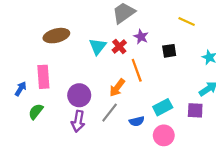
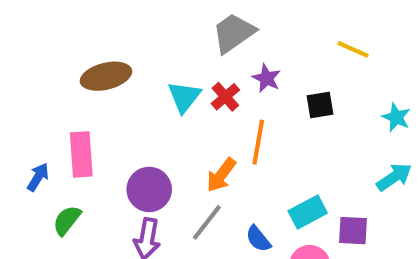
orange line: (137, 70) -> (258, 142), turned 30
purple square: (195, 110) -> (353, 231), moved
blue semicircle: (137, 121) -> (258, 239), turned 64

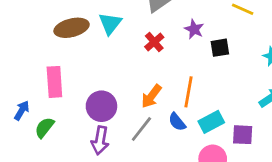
purple star: (267, 78) -> (194, 29), moved
cyan triangle: (184, 97) -> (110, 23), moved
orange line: (258, 142) -> (188, 92), moved
blue arrow: (38, 177) -> (22, 110), moved
blue semicircle: (258, 239) -> (177, 122), moved

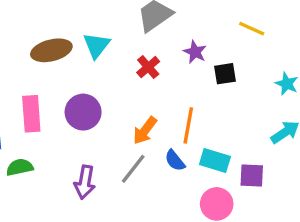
purple circle: (101, 106) -> (83, 112), moved
cyan rectangle: (211, 122) -> (215, 161), turned 45
green semicircle: (44, 128) -> (20, 167), turned 40

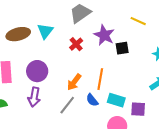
purple star: (195, 52) -> (104, 35), size x1.5
purple arrow: (85, 182) -> (34, 97), moved

